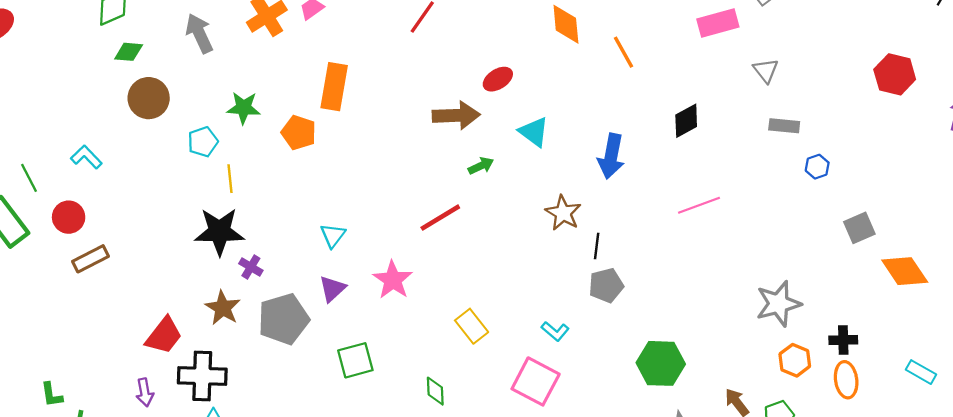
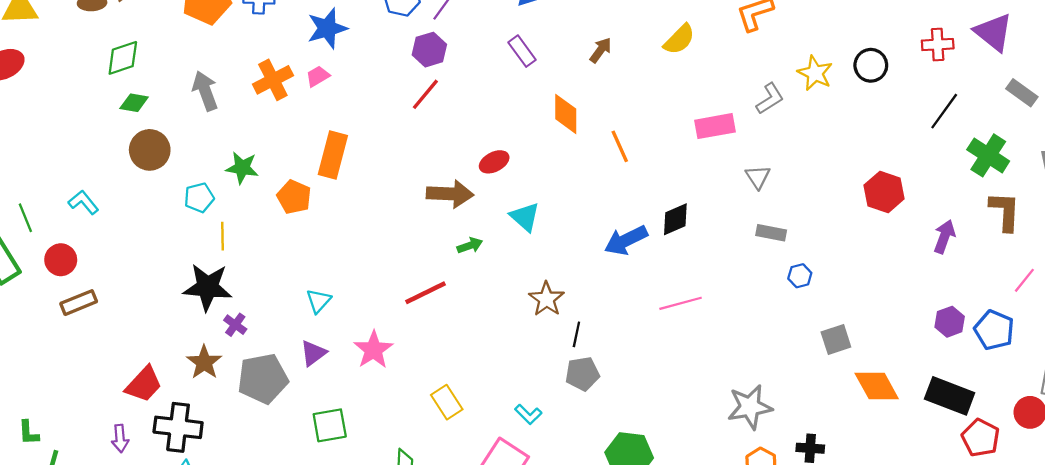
blue arrow: (611, 156) -> (626, 240), moved, turned 48

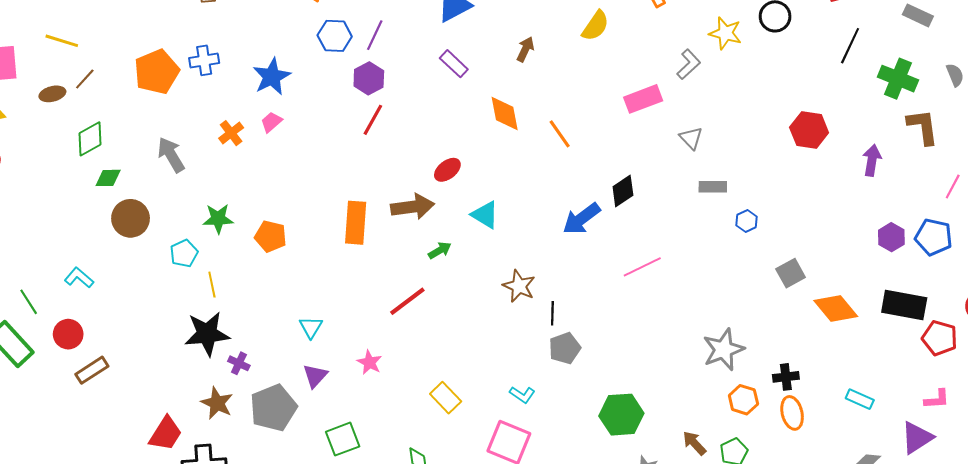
orange cross: (273, 80) -> (231, 133), size x0.7
orange rectangle: (333, 155) -> (356, 223), moved
pink star: (373, 350) -> (370, 362), size x0.7

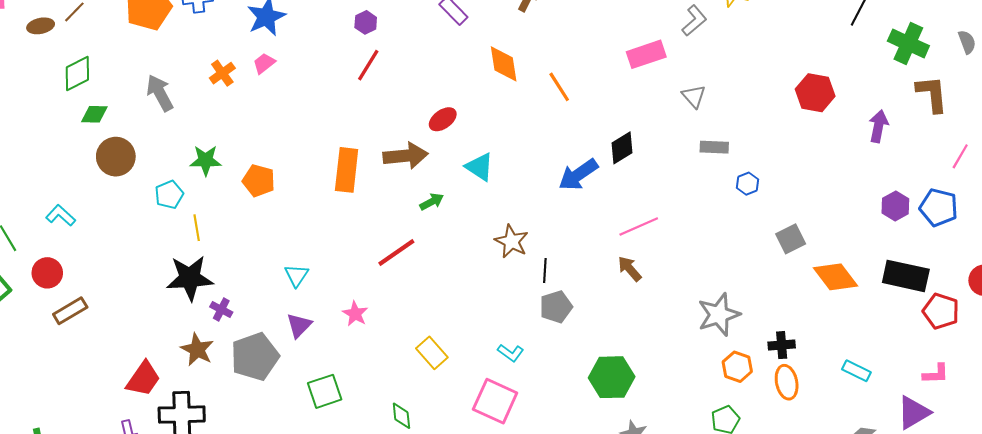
purple hexagon: (369, 78) -> (366, 22), size x0.7
brown arrow: (694, 443) -> (630, 269), moved

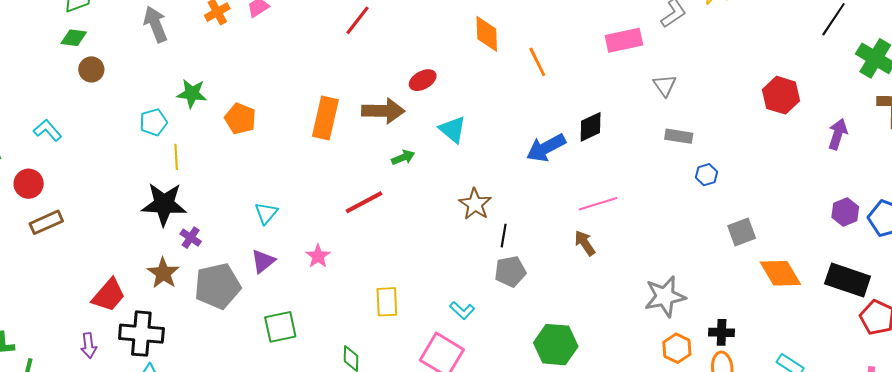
green diamond: (94, 114) -> (74, 38), moved
brown circle: (116, 157) -> (91, 69), moved, size x0.7
yellow rectangle: (432, 353) -> (387, 302), turned 32

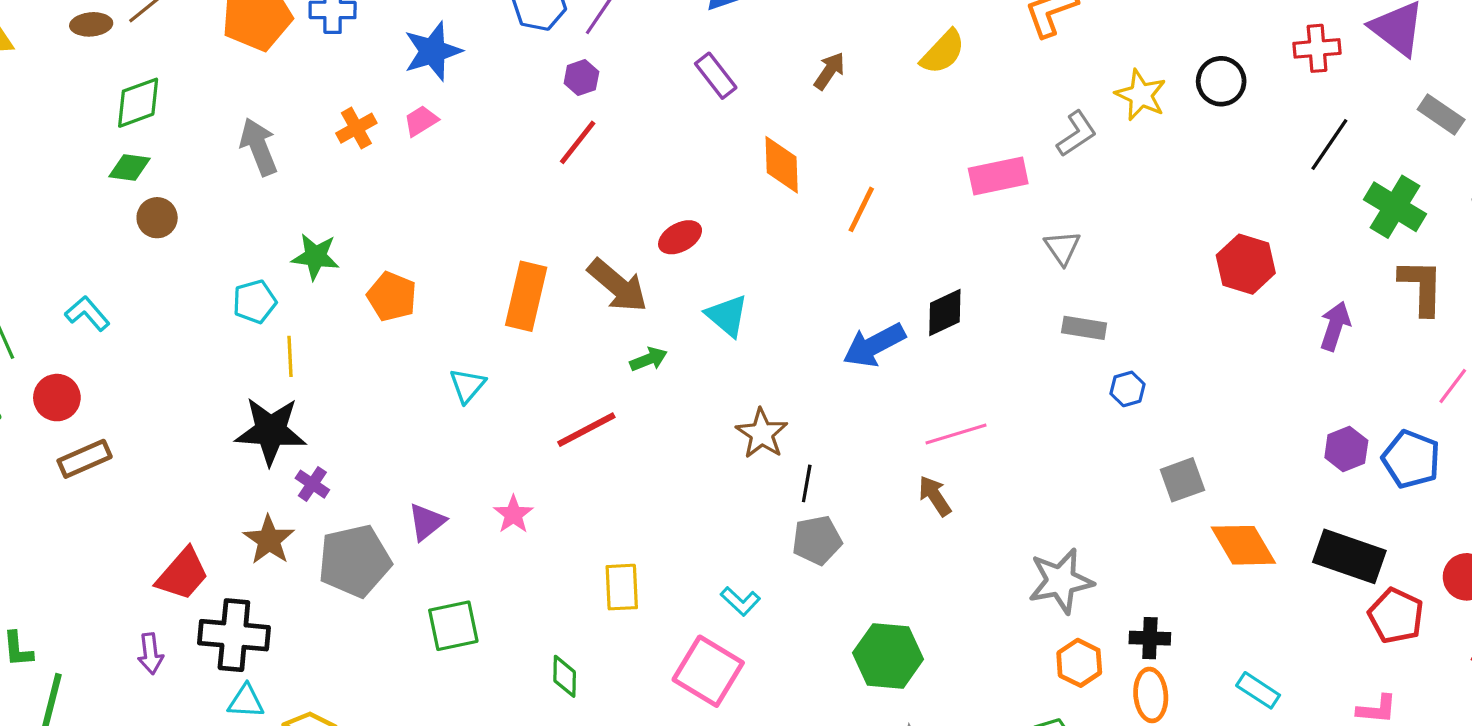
orange line: (537, 62) -> (861, 209), turned 52
brown arrow: (383, 111) -> (618, 286), turned 39
cyan triangle: (266, 213) -> (467, 386), moved

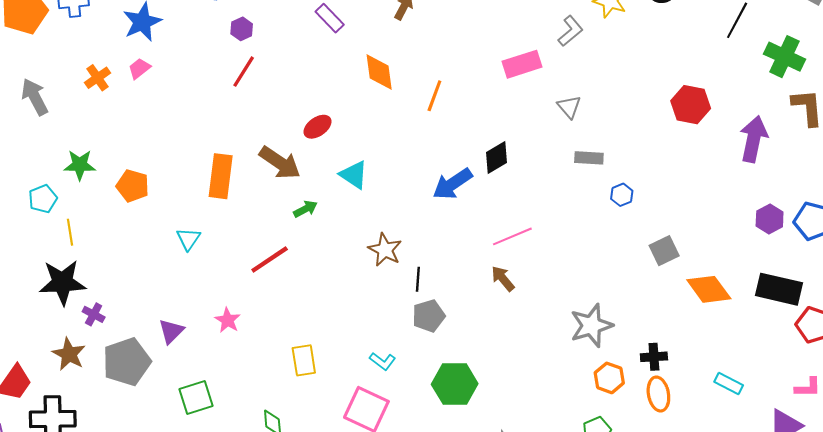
purple arrow: (1335, 326) -> (754, 139), size x1.4
green hexagon: (888, 656) -> (455, 384), moved

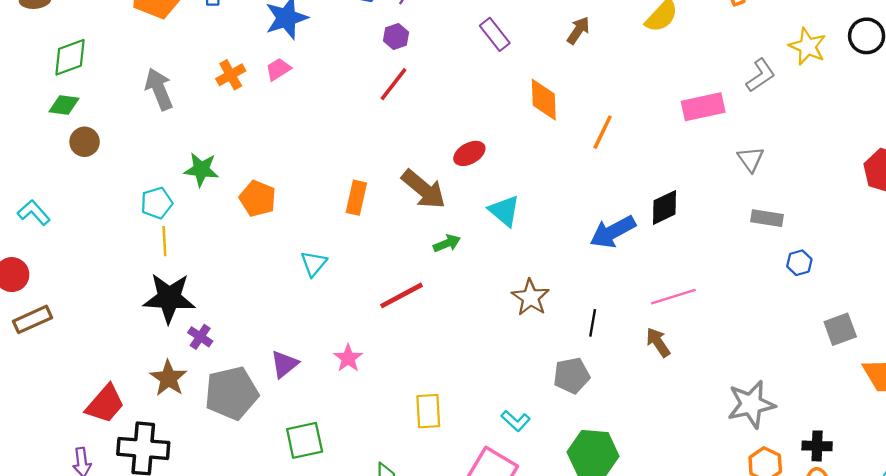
orange rectangle: (221, 176) -> (356, 198), size x0.7
yellow line: (70, 232) -> (164, 241), moved
black line: (418, 279) -> (593, 323), moved

